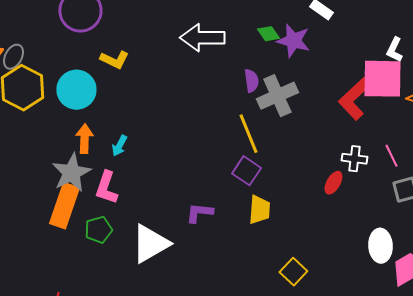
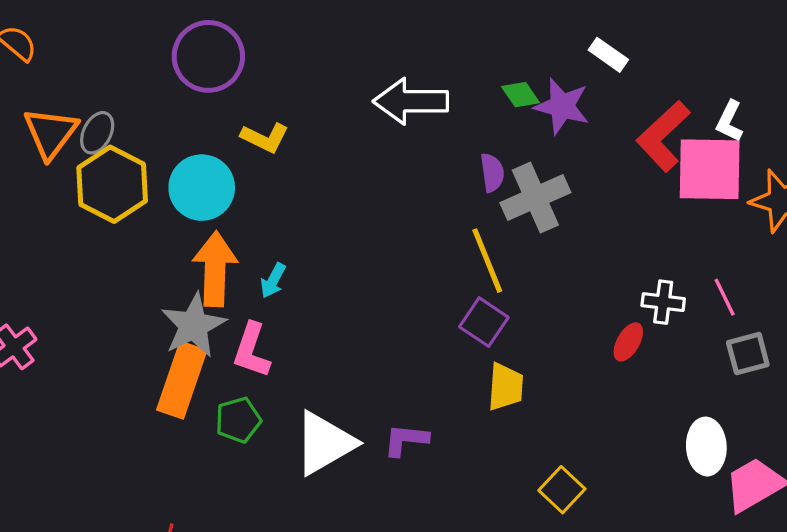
red L-shape: (354, 99) -> (663, 136), moved
orange arrow: (84, 139) -> (215, 269), size x1.5
purple L-shape: (199, 213) -> (406, 440), moved

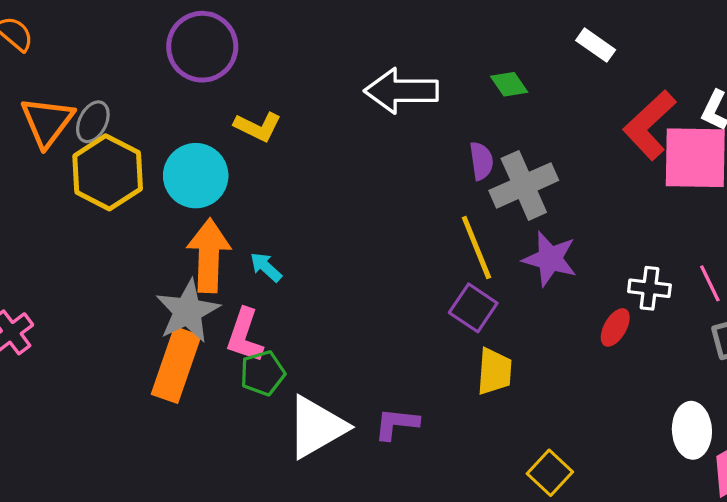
purple star: (562, 106) -> (550, 259), moved
cyan arrow: (273, 281) -> (266, 267), turned 104
green pentagon: (238, 420) -> (263, 373), moved

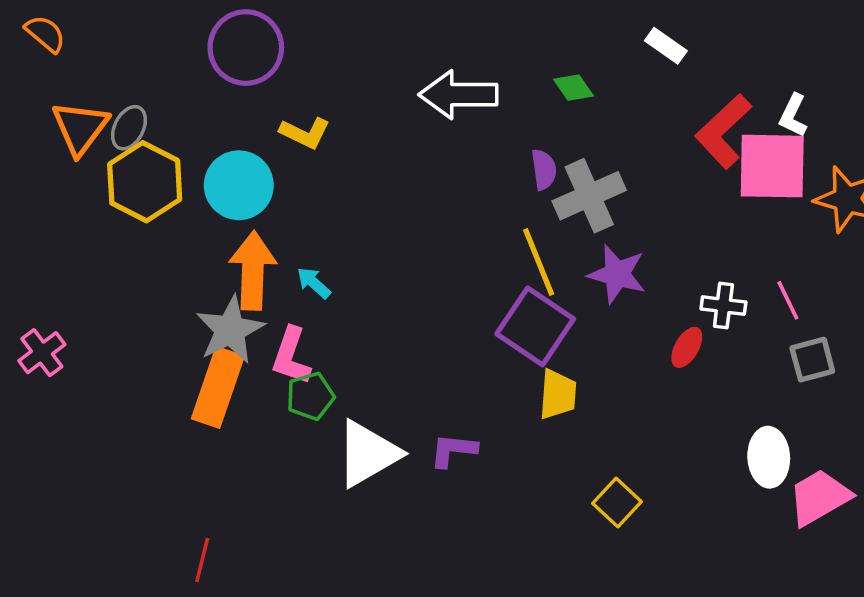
purple square: (473, 308) -> (535, 326), size x1.5

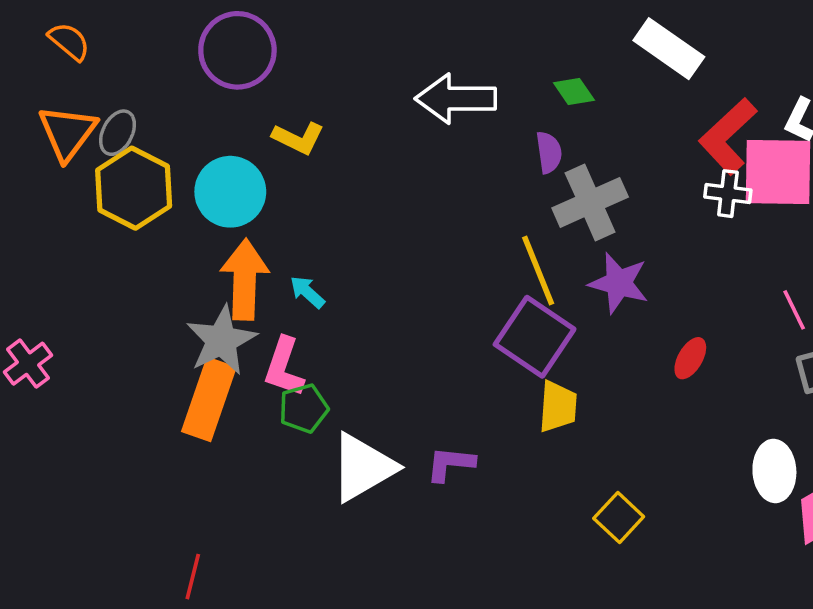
orange semicircle: (45, 34) -> (69, 41), moved
white rectangle: (666, 46) -> (669, 49), size x1.6
purple semicircle: (544, 170) -> (549, 152), moved
white cross: (723, 306) -> (728, 194), moved

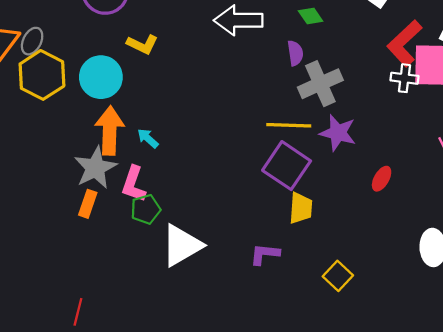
yellow line: (538, 270) -> (289, 125), turned -66
orange rectangle: (209, 399) -> (88, 204), size x0.6
purple L-shape: (450, 464) -> (265, 254), moved

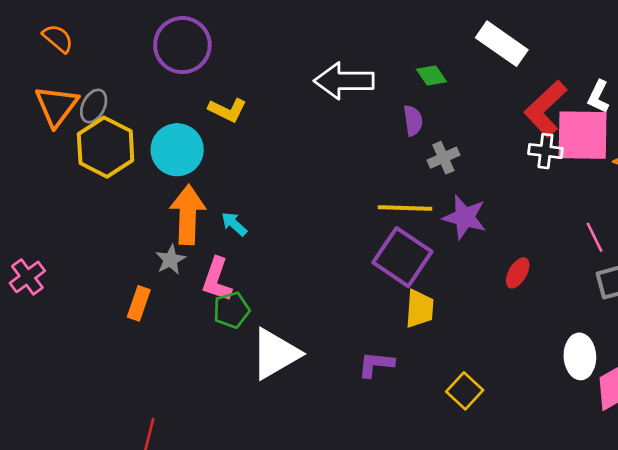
gray cross: (320, 84) -> (443, 158), size x0.6
gray star: (95, 168) -> (170, 260), size x0.6
orange rectangle: (88, 204) -> (139, 303), moved

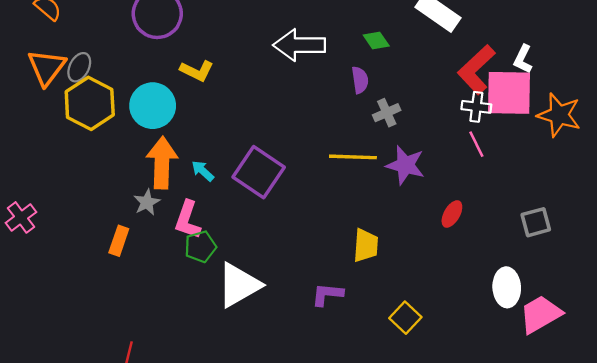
pink line: (594, 237) -> (476, 144), moved
purple square: (402, 257) -> (259, 172), moved

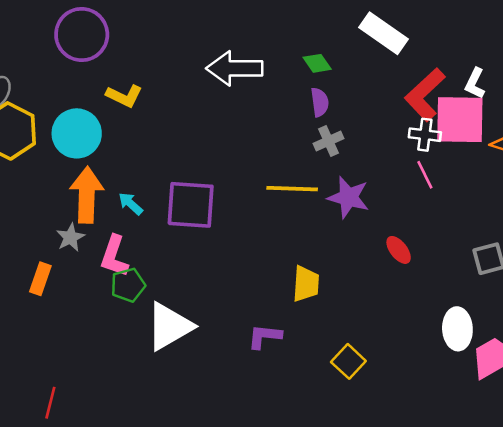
purple semicircle: (360, 80) -> (320, 102), moved
purple square: (259, 172) -> (191, 205), turned -30
red ellipse: (452, 214) -> (399, 250), turned -68

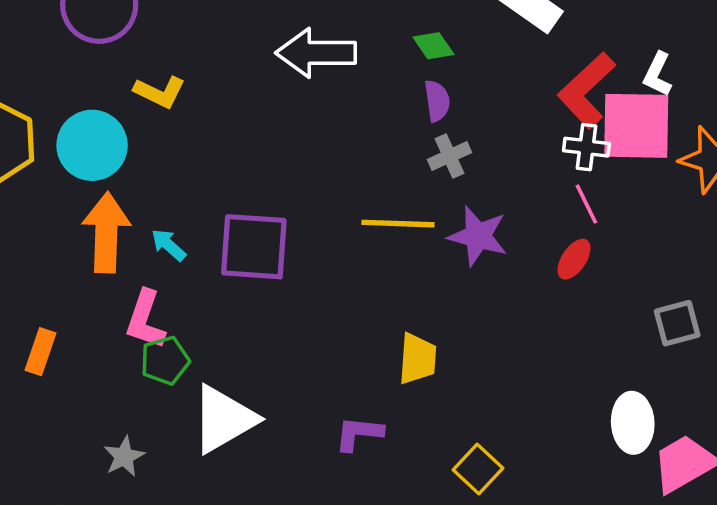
gray star: (70, 237) -> (124, 457), moved
red ellipse: (399, 250) -> (574, 259), moved, turned 72

